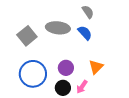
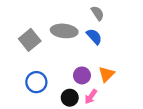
purple circle: (66, 68) -> (82, 75), moved
blue circle: (33, 74) -> (36, 82), size x0.7

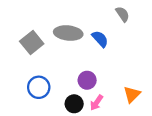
gray semicircle: (98, 13) -> (122, 14), moved
orange triangle: (106, 74) -> (132, 94), moved

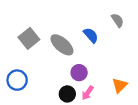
gray semicircle: (122, 14) -> (117, 20), moved
gray ellipse: (68, 33) -> (62, 45), moved, turned 35
blue circle: (39, 87) -> (17, 80), moved

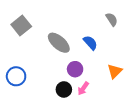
blue semicircle: (91, 35) -> (90, 43), moved
gray square: (29, 38) -> (21, 25), moved
orange triangle: (120, 85) -> (115, 71), moved

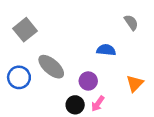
gray ellipse: (59, 43) -> (51, 67), moved
blue semicircle: (90, 43) -> (106, 50), turned -42
blue circle: (16, 76) -> (19, 77), moved

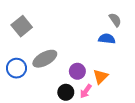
blue semicircle: (106, 50) -> (107, 39), moved
gray ellipse: (51, 67) -> (45, 59), turned -70
orange triangle: (135, 83) -> (100, 77), moved

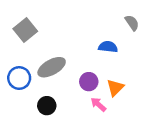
blue semicircle: (107, 39) -> (108, 47), moved
pink arrow: (86, 91) -> (98, 104), turned 96
black circle: (66, 92) -> (47, 106), moved

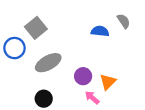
gray square: (25, 30) -> (36, 28), moved
blue semicircle: (108, 47) -> (100, 31), moved
blue circle: (19, 78) -> (14, 48), moved

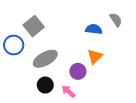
orange triangle: (108, 82) -> (95, 57), moved
pink arrow: (92, 98) -> (68, 91), moved
black circle: (44, 99) -> (45, 85), moved

